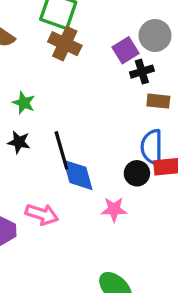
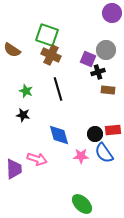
purple square: (125, 50) -> (88, 59), turned -35
blue semicircle: (152, 147) -> (104, 153), moved, turned -35
black line: (61, 150) -> (58, 89), moved

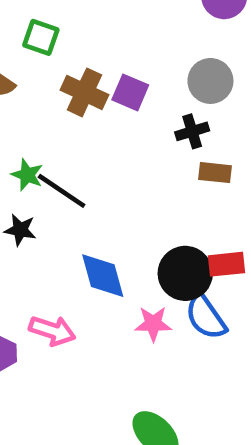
green square: (47, 35) -> (41, 37), moved, size x0.7
purple square: (88, 59) -> (130, 92), moved
black line: (58, 89) -> (62, 191), moved, turned -40
black circle: (95, 134) -> (185, 273), size x1.5

